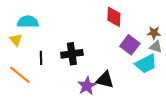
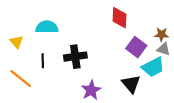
cyan semicircle: (28, 22) -> (47, 27), moved
black triangle: (105, 80) -> (131, 84), moved, turned 36

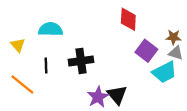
black triangle: (131, 84) -> (117, 95), moved

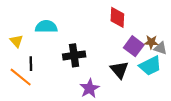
brown star: (173, 37) -> (151, 42), moved
black line: (46, 65) -> (31, 64), moved
black triangle: (117, 95) -> (119, 70), moved

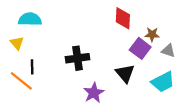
cyan semicircle: (46, 27) -> (30, 19), moved
brown star: (151, 42) -> (152, 34), moved
cyan trapezoid: (150, 66) -> (163, 82), moved

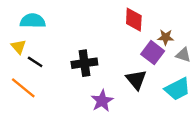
black line: (32, 67) -> (35, 62), moved, turned -56

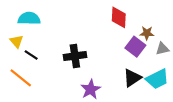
gray triangle: (183, 55) -> (162, 49), turned -32
black triangle: (136, 80) -> (132, 78), moved, turned 36

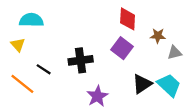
purple square: (135, 47) -> (122, 48), moved
black line: (31, 55) -> (44, 69), moved
cyan trapezoid: (157, 79) -> (169, 85), turned -110

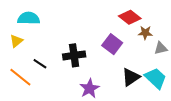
red diamond: (128, 19) -> (130, 17), moved, turned -55
yellow triangle: (18, 45) -> (16, 41), turned 32

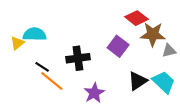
cyan semicircle: (29, 18) -> (35, 34), moved
brown star: (145, 33) -> (153, 34), size x1.6
orange line: (20, 77) -> (52, 81), moved

